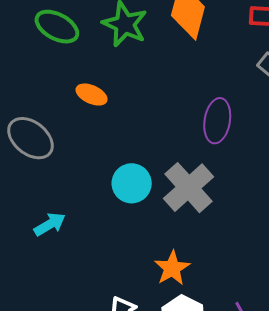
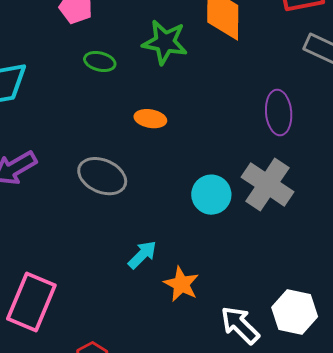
green ellipse: (57, 27) -> (100, 62), size x0.7
orange star: (172, 268) -> (181, 284), moved

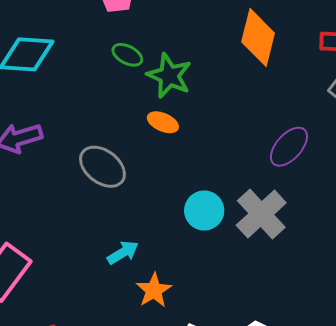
green star: (165, 42) -> (169, 76), moved
purple ellipse: (279, 112) -> (289, 147), turned 33

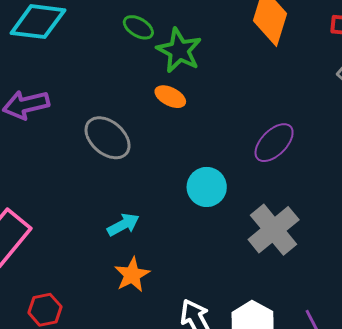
purple ellipse: (289, 147) -> (274, 143), moved
gray cross: (261, 214) -> (274, 230), moved
orange star: (154, 290) -> (132, 275), moved

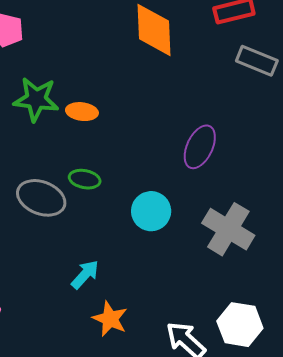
green ellipse: (138, 27) -> (85, 179), moved
green star: (179, 50) -> (36, 99), moved
orange ellipse: (170, 97) -> (82, 112), moved

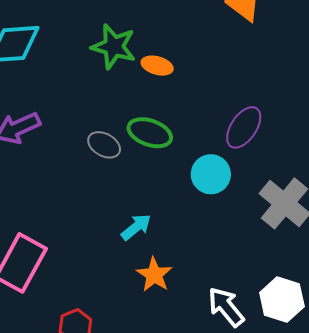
purple ellipse: (200, 147) -> (244, 127), moved
green ellipse: (85, 179) -> (150, 133), size x1.4
gray ellipse: (41, 198) -> (104, 145), size x0.7

